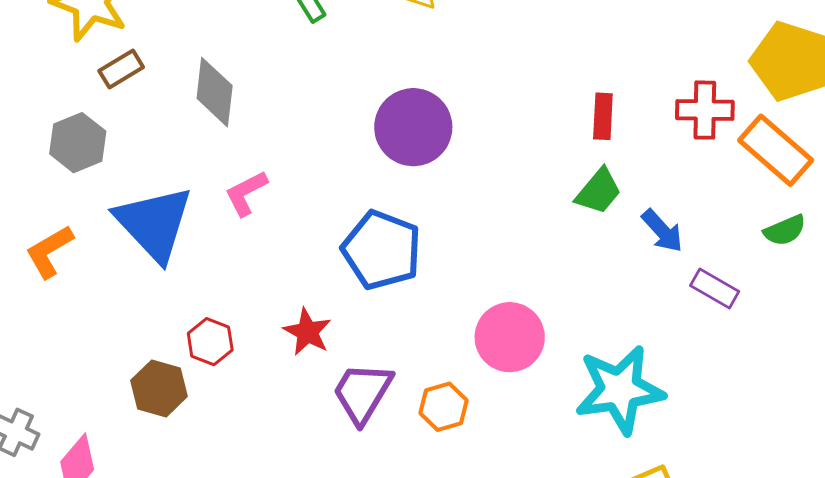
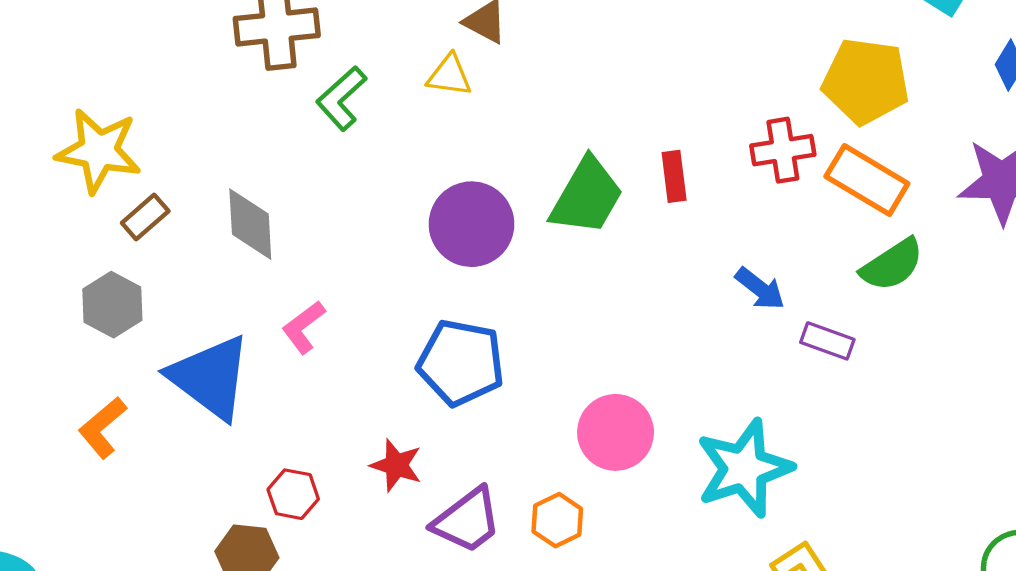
green trapezoid: (598, 191) -> (587, 196), moved, size x1.5
green semicircle: (785, 230) -> (892, 265), size x1.4
purple trapezoid: (362, 393) -> (467, 520), turned -148

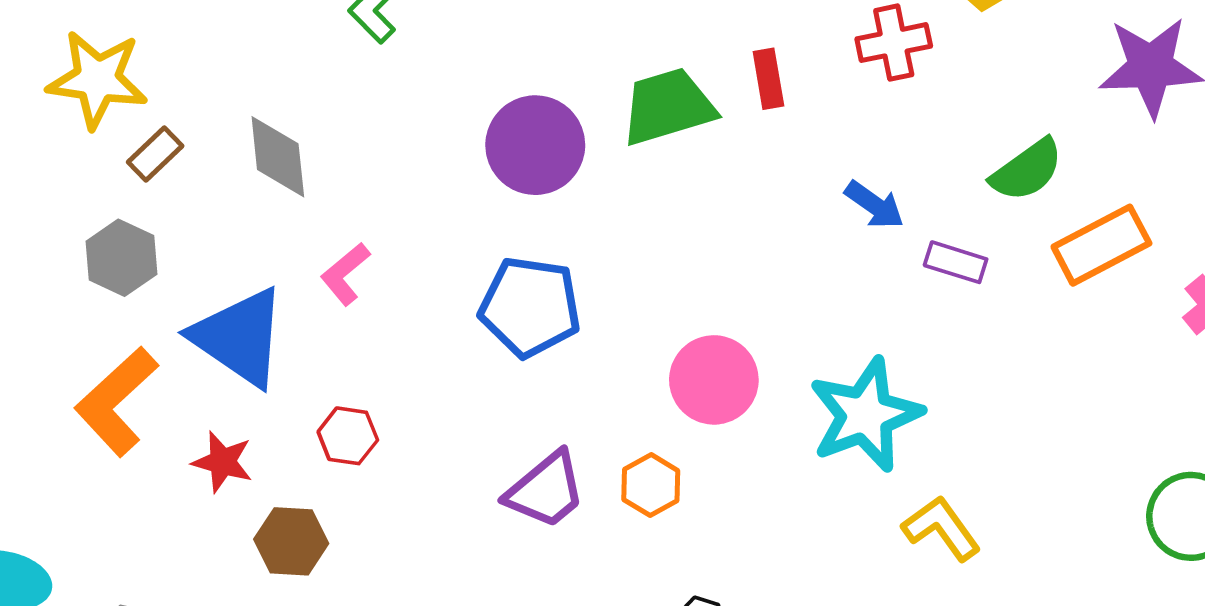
orange rectangle: (867, 180) -> (1101, 245), moved, turned -56
green trapezoid: (587, 196) -> (668, 107), turned -134
orange L-shape: (102, 428) -> (116, 401), size x1.5
red star: (396, 465) -> (222, 462), moved
red hexagon: (293, 494) -> (348, 436), moved

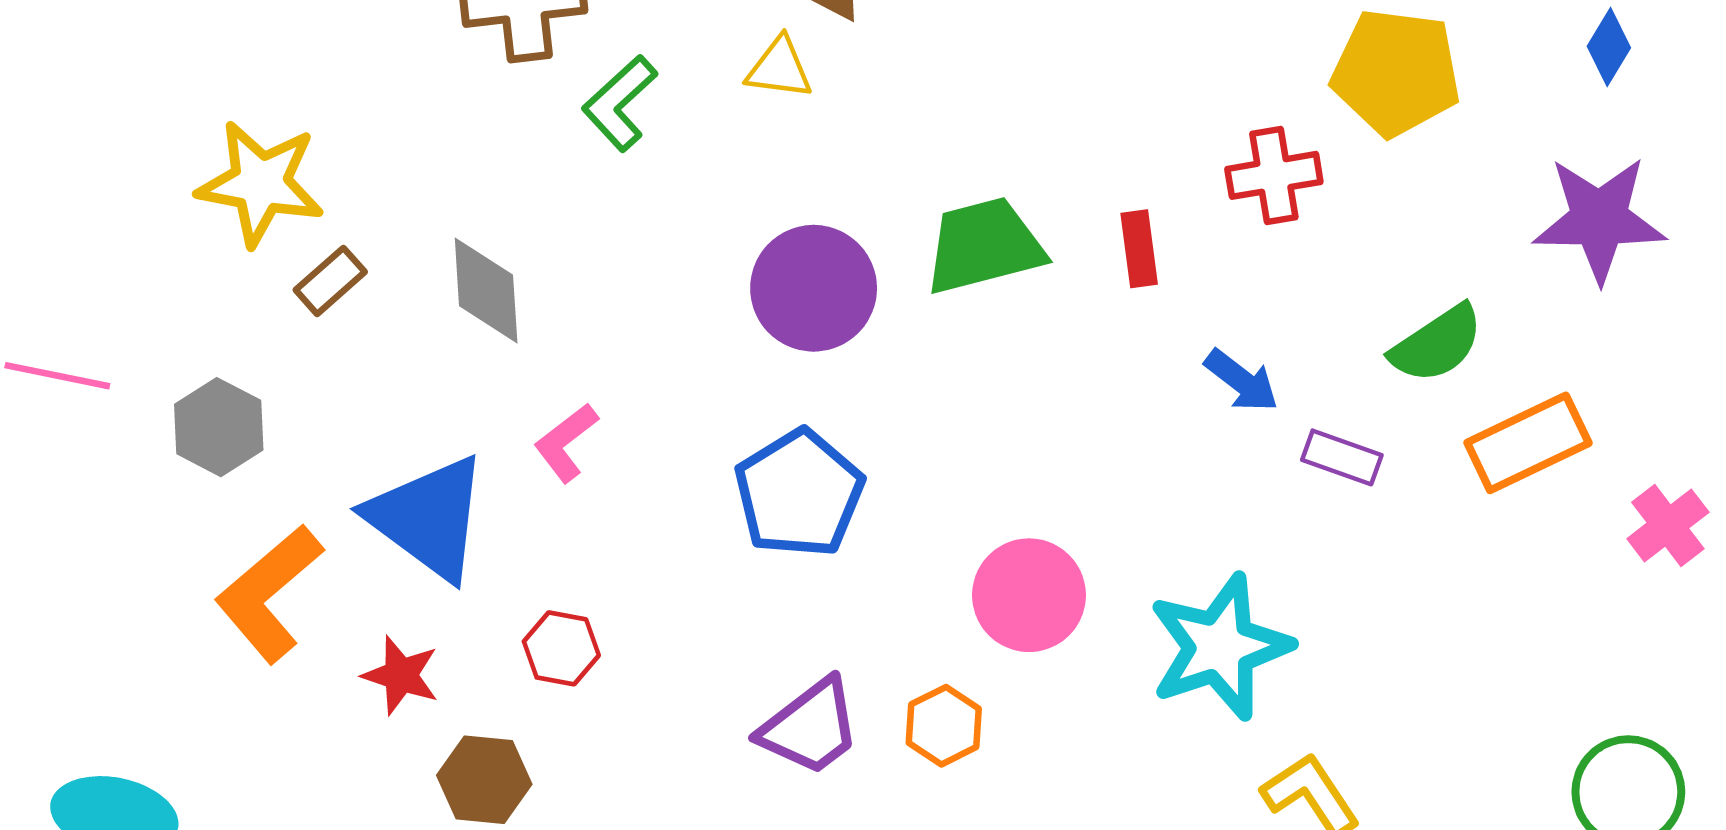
red rectangle: (768, 79) -> (1139, 249), moved
gray hexagon: (121, 258) -> (219, 427), moved
blue pentagon: (530, 307) -> (799, 493), turned 30

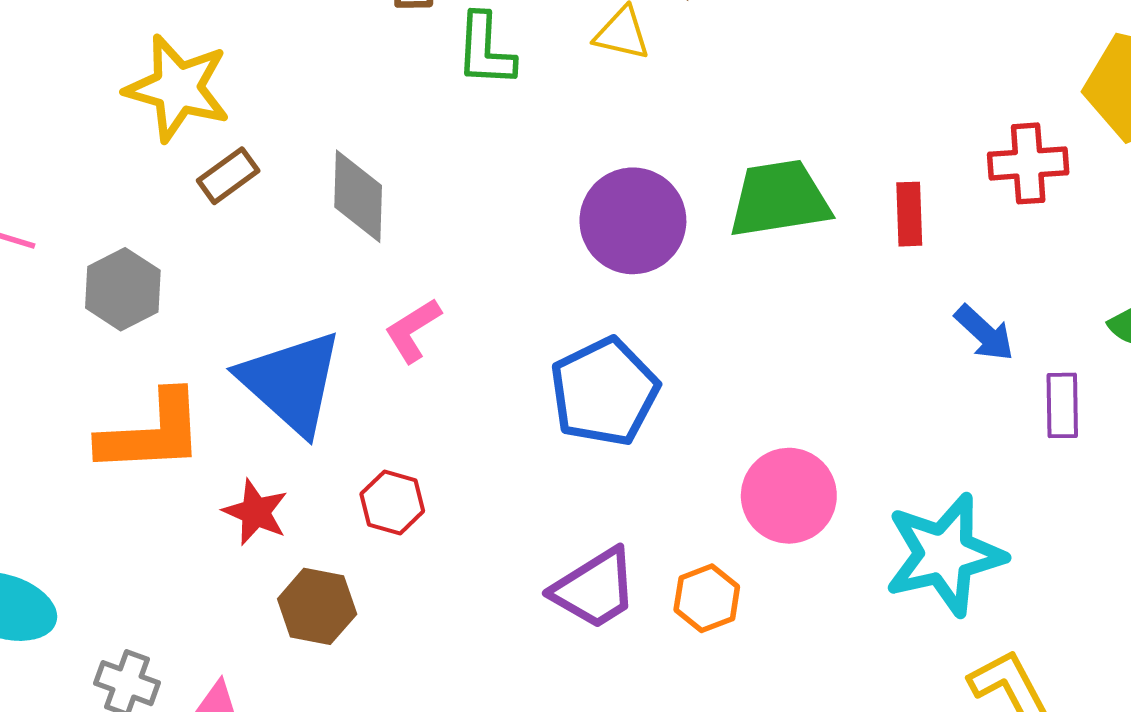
green L-shape: (620, 103) -> (485, 50), turned -50
purple rectangle: (1342, 457) -> (1062, 405), turned 64
orange L-shape: (269, 593) -> (152, 433), turned -148

